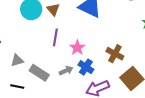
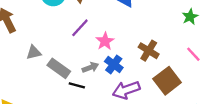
purple line: (55, 37) -> (80, 28), turned 30
black line: (17, 86) -> (77, 85), moved

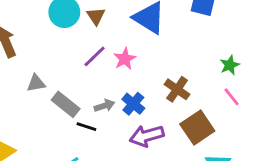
green star: (190, 17) -> (230, 65), moved
pink star: (105, 41) -> (125, 59), moved

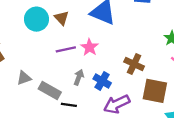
purple line: (95, 56) -> (66, 49), turned 42
gray arrow: (104, 106) -> (79, 77), moved, turned -42
brown square: (197, 127) -> (155, 91), turned -35

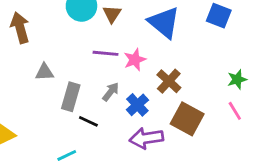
brown cross: (134, 64) -> (169, 81), moved
gray rectangle: (50, 90) -> (71, 97), turned 60
brown square: (155, 91) -> (187, 119), moved

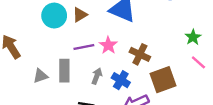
brown triangle: (112, 14) -> (80, 15), turned 42
gray rectangle: (71, 97) -> (64, 71), moved
brown square: (187, 119) -> (163, 80), turned -32

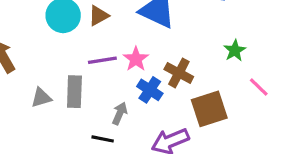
green star: (193, 37) -> (235, 51), moved
gray arrow: (97, 76) -> (120, 113), moved
blue cross: (121, 80) -> (150, 90), moved

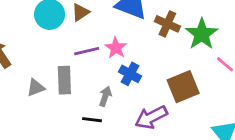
green star: (235, 51) -> (202, 34), size x1.6
brown cross: (179, 73) -> (167, 24), moved

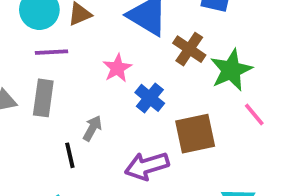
purple line: (87, 51) -> (51, 52), moved
blue cross: (130, 74) -> (150, 98), moved
black line: (92, 120) -> (70, 155), turned 60

